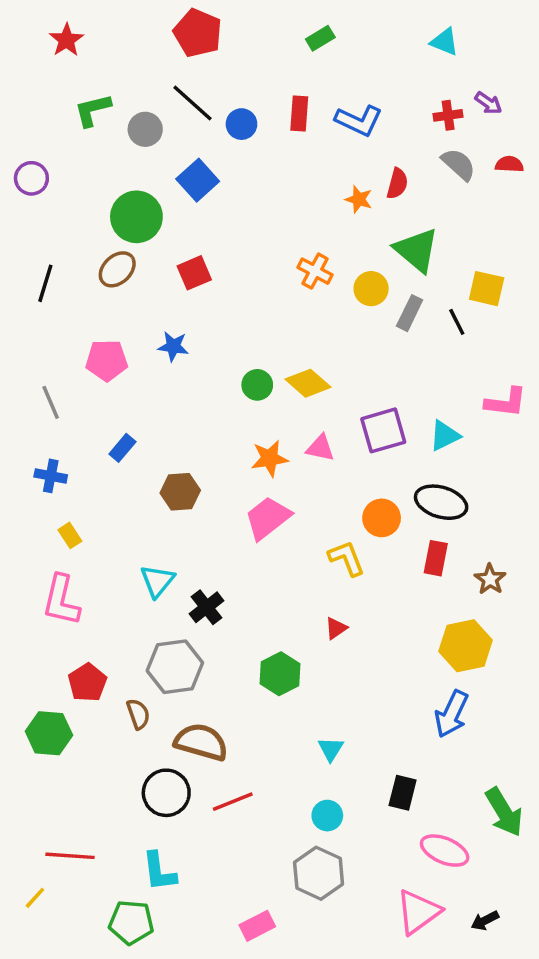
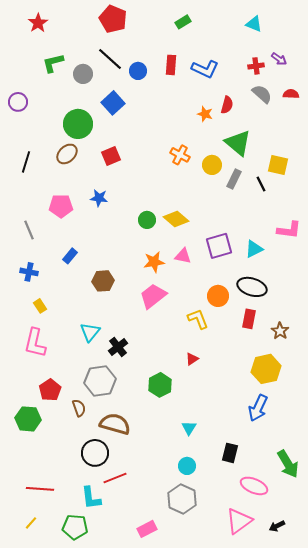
red line: (233, 802) -> (115, 478), moved
yellow line: (35, 898) -> (31, 523), moved

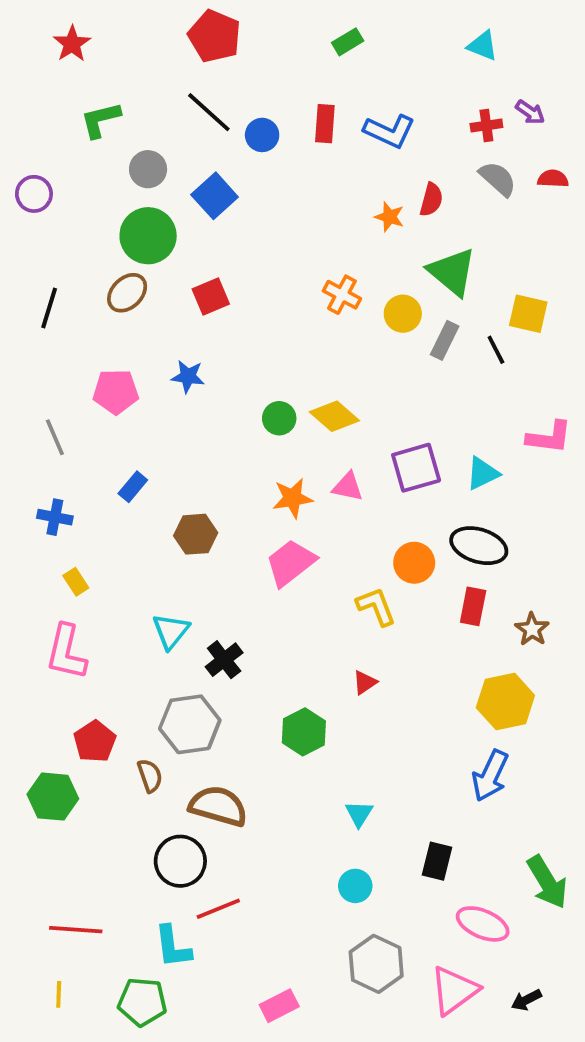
gray circle: (83, 74) -> (148, 169), moved
gray hexagon: (182, 499) -> (376, 964), moved
yellow line: (31, 523) -> (59, 994), turned -40

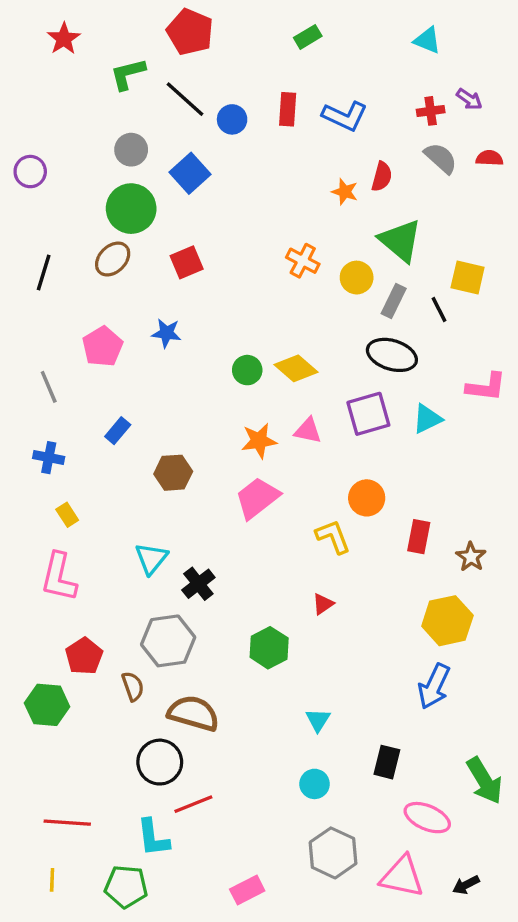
green L-shape: (100, 120) -> (128, 74), moved
pink pentagon: (116, 392) -> (103, 347), turned -30
black ellipse: (479, 546) -> (392, 355), moved
pink triangle: (454, 990) -> (402, 876), turned 48

